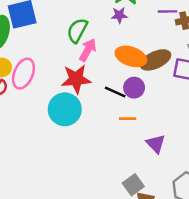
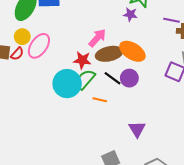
green semicircle: (77, 30) -> (85, 79), moved
brown ellipse: (155, 60) -> (109, 54), moved
red star: (76, 79) -> (82, 60), size x0.7
orange line: (128, 119) -> (100, 100), moved

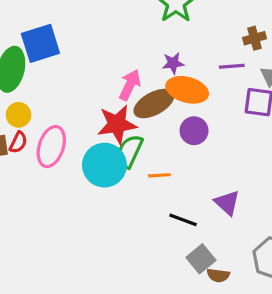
purple star: (130, 14) -> (173, 63), moved
purple line: (171, 20) -> (232, 66), moved
pink ellipse: (39, 46) -> (51, 147), moved
red star: (82, 60) -> (117, 124), size x1.4
black line: (113, 78) -> (183, 220), moved

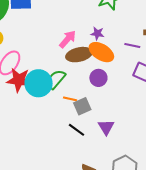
red star: (117, 124) -> (19, 80), moved
gray square: (201, 259) -> (82, 106), moved

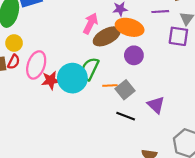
red star: (19, 80) -> (51, 80), size x0.7

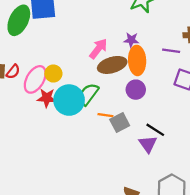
orange ellipse: (130, 27) -> (137, 60), turned 60
yellow circle: (14, 43) -> (53, 74), moved
black line: (126, 116) -> (155, 130), moved

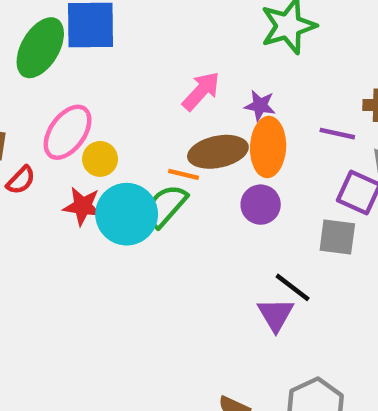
pink arrow: (98, 49) -> (201, 91), moved
red semicircle: (13, 72) -> (21, 180), moved
pink ellipse: (35, 79) -> (68, 132), moved
orange line: (105, 115) -> (184, 174), moved
gray square: (120, 123) -> (337, 237), moved, turned 30

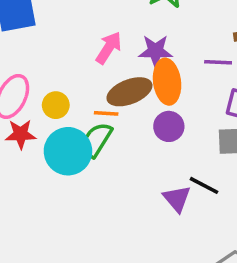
purple star: (260, 106) -> (155, 51), size x1.4
yellow circle: (100, 159) -> (56, 105), moved
red star: (83, 206) -> (21, 134), moved
purple triangle: (276, 314) -> (177, 199), moved

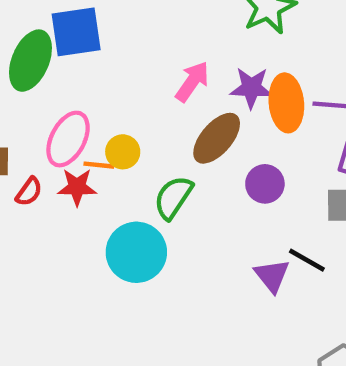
orange ellipse: (167, 82) -> (286, 103), moved
brown ellipse: (129, 92) -> (217, 138), turned -30
orange line: (106, 113) -> (99, 165), moved
cyan circle: (68, 151) -> (136, 252), moved

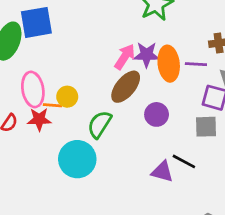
pink arrow: (192, 82) -> (125, 57), moved
pink ellipse: (68, 139) -> (33, 89), turned -36
purple triangle: (272, 276) -> (162, 172), turned -35

